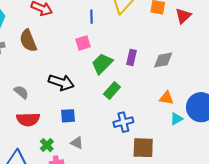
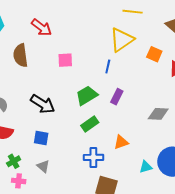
blue line: (91, 17) -> (108, 66), moved
pink square: (83, 43) -> (65, 60), moved
gray diamond: (163, 60) -> (158, 114), moved
orange triangle: (166, 98) -> (121, 142), moved, turned -42

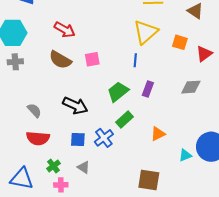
brown semicircle: (20, 55) -> (60, 60), moved, turned -45
gray diamond: (158, 114) -> (191, 87), moved
blue cross: (93, 157) -> (104, 138), moved, turned -30

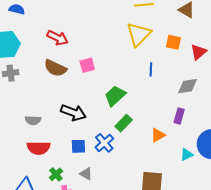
blue line: (135, 60) -> (151, 69), moved
purple rectangle: (148, 89) -> (179, 116), moved
gray semicircle: (34, 110) -> (33, 120), turned 140

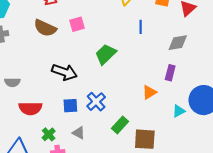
gray semicircle: (33, 120) -> (12, 82), moved
green rectangle: (124, 123) -> (120, 125), moved

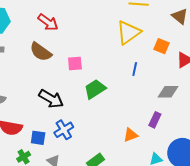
pink square: (77, 24) -> (75, 63), moved
blue cross: (96, 102) -> (64, 130), moved
blue square: (70, 106) -> (38, 138), moved

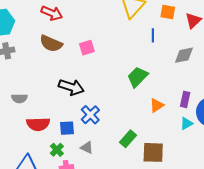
blue line: (135, 69) -> (153, 35), moved
green trapezoid: (95, 89) -> (138, 77), moved
purple rectangle: (155, 120) -> (185, 99), moved

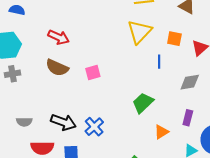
black arrow: (71, 87) -> (63, 122), moved
purple rectangle: (185, 99) -> (188, 118), moved
blue cross: (90, 115) -> (94, 127), moved

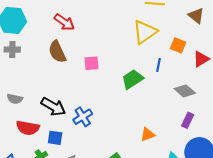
brown semicircle: (57, 68) -> (57, 52), turned 30
gray diamond: (190, 82) -> (185, 91), turned 40
green trapezoid: (143, 103) -> (132, 79), moved
purple rectangle: (188, 118) -> (188, 120), moved

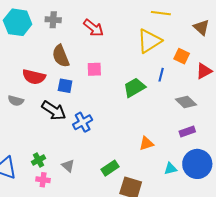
red arrow: (64, 22) -> (93, 28), moved
gray cross: (12, 50) -> (53, 20), moved
purple rectangle: (188, 120) -> (187, 131), turned 42
red semicircle: (28, 128) -> (34, 77), moved
blue square: (55, 138) -> (65, 86), moved

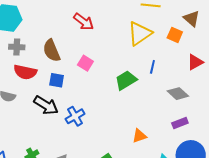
gray cross: (53, 20) -> (17, 47), moved
orange square: (182, 56) -> (175, 35), moved
pink square: (94, 69) -> (85, 63), turned 35

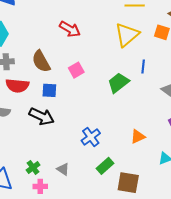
pink square: (85, 63) -> (76, 70), turned 35
blue cross: (75, 116) -> (91, 137), moved

